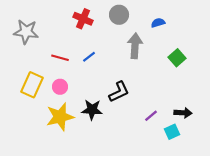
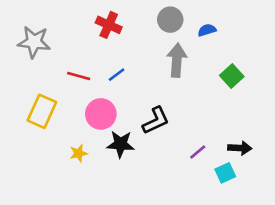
gray circle: (119, 15) -> (170, 20), moved
pink circle: (60, 87) -> (101, 114), moved, size x1.5
yellow star: (60, 117) -> (79, 153), size x0.5

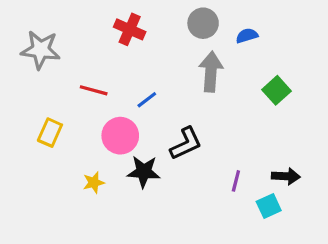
blue line: (117, 75) -> (147, 100), moved
yellow rectangle: (42, 111) -> (50, 133), size x0.7
purple line: (198, 152) -> (236, 181), turned -36

